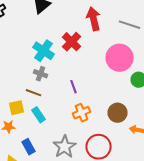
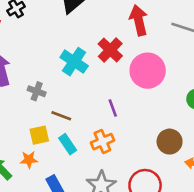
pink circle: (120, 58) -> (148, 71), moved
gray cross: (40, 74) -> (37, 91), moved
orange cross: (82, 113) -> (102, 142), moved

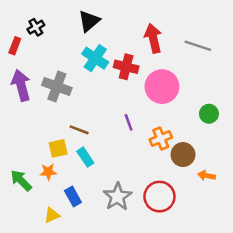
red cross: (110, 50) -> (126, 67), turned -30
cyan cross: (74, 62) -> (95, 58), moved
gray cross: (37, 91) -> (57, 87), moved, size x1.6
orange cross: (102, 142) -> (161, 138), moved

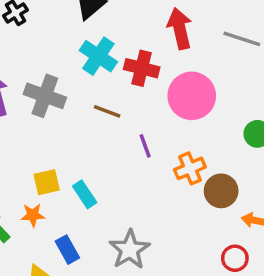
brown line: (79, 130) -> (107, 111), moved
red circle: (159, 197) -> (235, 258), moved, size x0.6

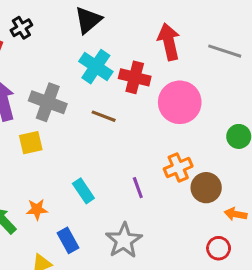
purple line: (145, 146) -> (138, 188), moved
yellow square: (47, 182) -> (31, 143), moved

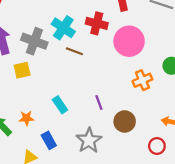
cyan cross: (96, 67) -> (63, 28), moved
orange cross: (178, 167) -> (142, 80), moved
brown circle: (206, 188) -> (125, 121), moved

